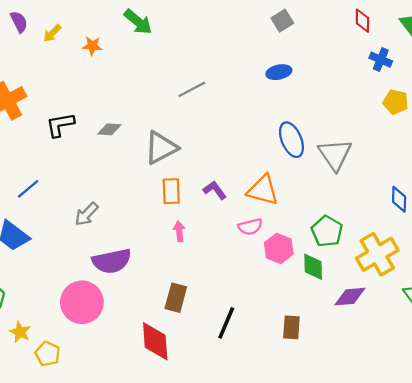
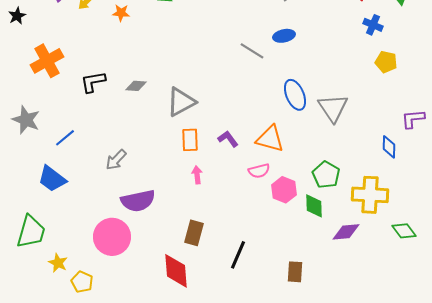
gray line: (192, 89) -> (252, 51), moved, turned 60
yellow cross: (377, 254) -> (370, 195), turned 33
brown rectangle: (291, 327) -> (295, 272), moved

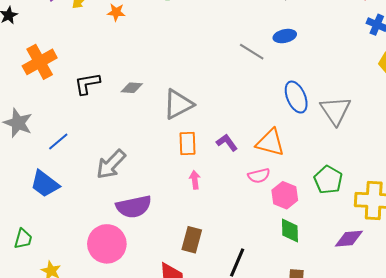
gray arrow: (116, 160) -> (111, 164), size x1.4
green diamond: (314, 206) -> (290, 230), moved
green trapezoid: (31, 232) -> (23, 239), size x0.6

